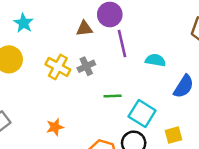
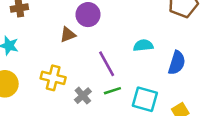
purple line: (122, 43) -> (107, 64), moved
gray cross: (86, 66) -> (83, 96), moved

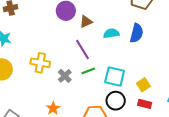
brown triangle: (68, 35) -> (86, 22), moved
blue semicircle: (177, 63) -> (137, 33), moved

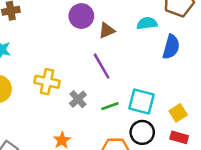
cyan semicircle: (111, 33) -> (147, 23), moved
green line: (88, 71) -> (110, 106), moved

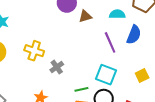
purple line: (102, 66) -> (110, 42), moved
green line: (110, 106) -> (81, 89), moved
yellow square: (178, 113) -> (142, 76), moved

